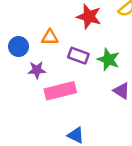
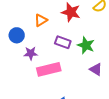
orange triangle: (50, 37) -> (41, 20), moved, turned -32

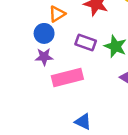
blue circle: (17, 35) -> (44, 33), moved

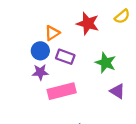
purple rectangle: (86, 43) -> (65, 57), moved

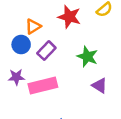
purple rectangle: (65, 57) -> (46, 51), turned -66
purple star: (40, 72) -> (16, 77), moved

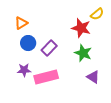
red star: (69, 17) -> (81, 28), moved
orange triangle: (33, 26) -> (21, 23), moved

